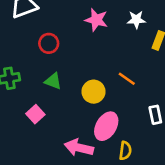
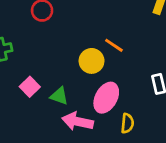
orange line: (127, 79) -> (114, 45), moved
green triangle: (53, 81) -> (59, 96), moved

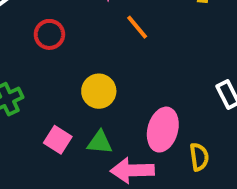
orange line: (114, 45) -> (137, 27), moved, turned 30
yellow circle: (92, 61) -> (99, 91), moved

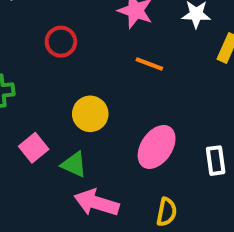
orange line: (137, 27) -> (149, 64), turned -48
pink ellipse: (163, 130) -> (157, 147), moved

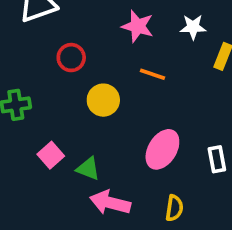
yellow circle: (90, 114) -> (103, 100), moved

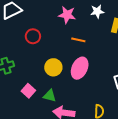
yellow circle: (103, 100) -> (53, 67), moved
pink ellipse: (162, 149) -> (80, 68), moved

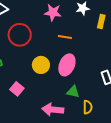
red circle: (33, 36) -> (20, 35), size x1.5
green triangle: (50, 96) -> (73, 92), moved

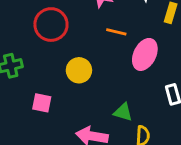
pink ellipse: (67, 65) -> (145, 54), moved
pink square: (17, 89) -> (42, 103), turned -32

